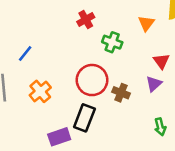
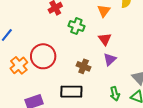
red triangle: (161, 61) -> (105, 39), moved
red circle: (92, 80) -> (43, 56), moved
black rectangle: (84, 118) -> (71, 92), moved, turned 70

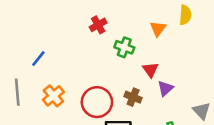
red triangle: (105, 39) -> (150, 70), moved
red circle: (43, 56) -> (97, 102), moved

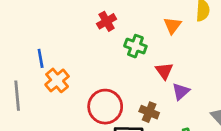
blue line: (38, 59) -> (41, 58), turned -49
orange cross: (53, 96) -> (57, 80), moved
brown cross: (133, 97) -> (149, 112), moved

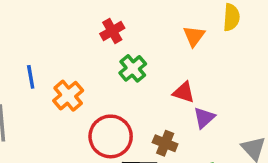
green cross: (135, 46) -> (133, 68), moved, turned 30
red triangle: (164, 71) -> (184, 92), turned -36
orange cross: (57, 80) -> (68, 96), moved

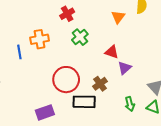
blue line: (31, 77) -> (19, 52), moved
orange cross: (68, 96) -> (40, 39), moved, turned 30
brown cross: (165, 143) -> (100, 84), turned 32

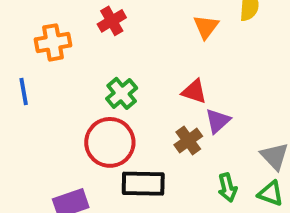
green cross: (80, 37) -> (122, 93), moved
orange cross: (40, 39) -> (53, 42), moved
brown cross: (100, 84) -> (188, 140), moved

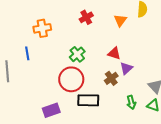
red cross: (112, 21) -> (86, 17), moved

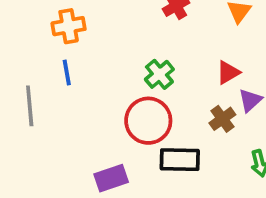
orange cross: (42, 28) -> (69, 26), moved
red triangle: (114, 53) -> (228, 72), turned -48

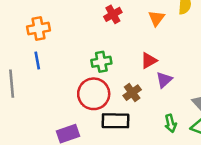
green cross: (159, 74) -> (101, 62), turned 30
brown cross: (222, 119) -> (132, 93), moved

